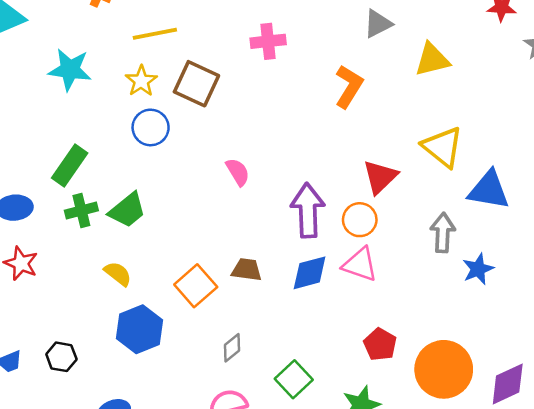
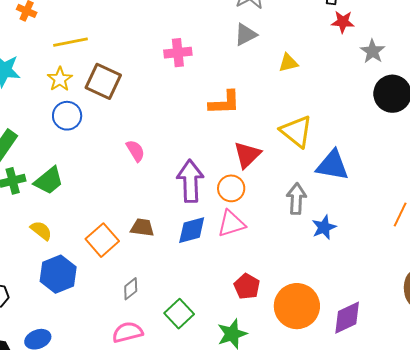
pink cross: (268, 41) -> (178, 53), moved
yellow triangle: (432, 60) -> (288, 63), size x0.7
orange L-shape: (349, 86) -> (225, 103), moved, turned 56
pink triangle: (360, 264) -> (231, 224), turned -36

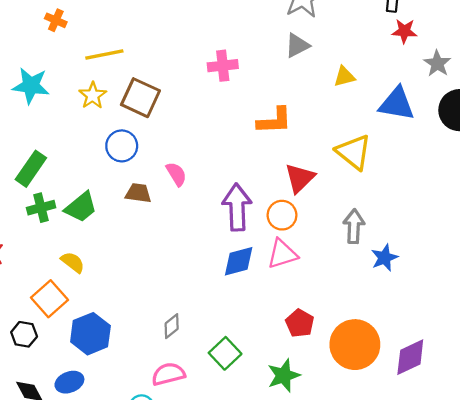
blue circle: (67, 116) -> (122, 146), moved
blue triangle: (333, 165) -> (397, 104), moved
brown trapezoid: (142, 227) -> (138, 193), moved
orange square: (102, 240) -> (50, 299), moved
blue hexagon: (58, 274) -> (90, 334), moved

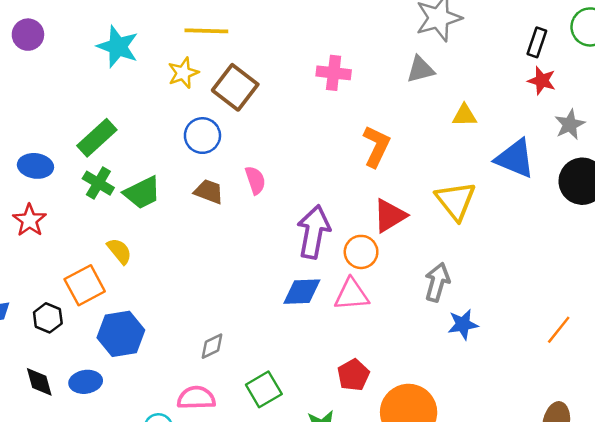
orange L-shape: (274, 121) -> (376, 146), turned -75
green cross: (41, 208) -> (98, 183), turned 32

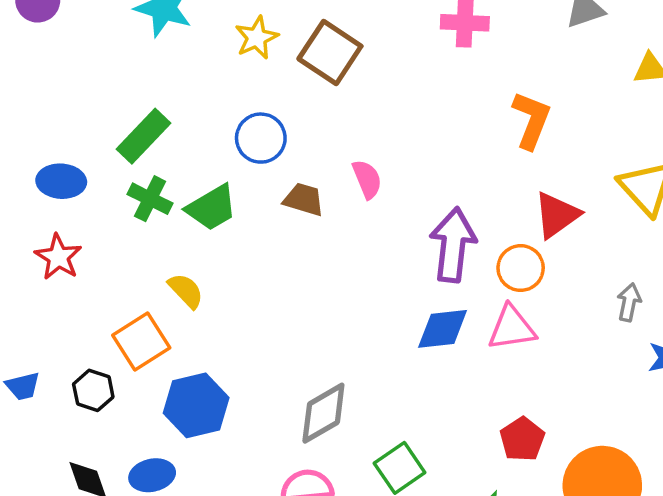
blue circle: (202, 136) -> (261, 138), moved
gray arrow: (437, 282) -> (629, 302), size x0.7
gray diamond: (212, 346) -> (323, 413), size x1.6

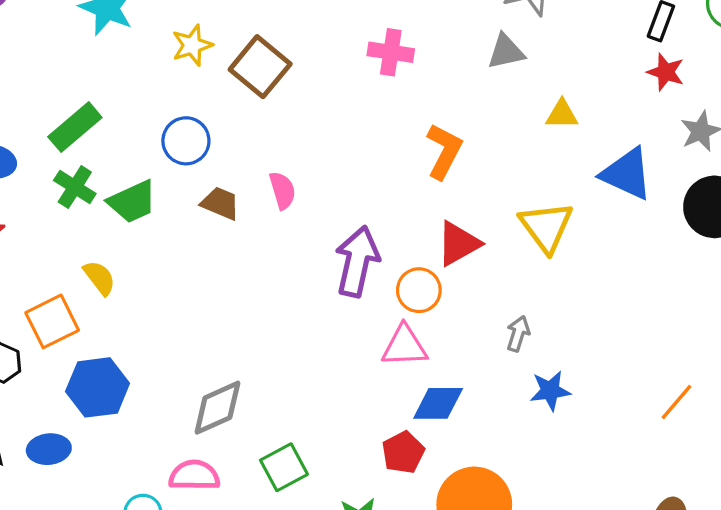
blue diamond: (443, 329) -> (438, 403), moved

